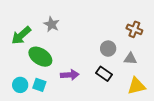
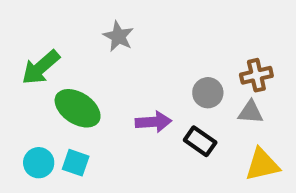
gray star: (51, 24) -> (118, 36), moved
brown cross: (134, 29) -> (256, 75), moved, turned -35
purple arrow: (70, 75) -> (153, 122), moved

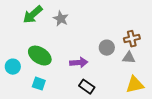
green arrow: (41, 67) -> (33, 15), moved
black rectangle: (200, 141) -> (87, 87), moved
cyan circle: (39, 163) -> (13, 67), moved

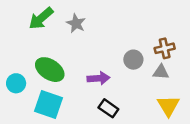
cyan square: (39, 84) -> (49, 105), size x1.6
yellow triangle: (135, 85) -> (168, 106), turned -48

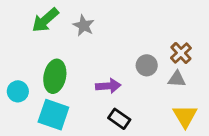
brown cross: (165, 48) -> (181, 53), turned -30
green ellipse: (50, 70) -> (55, 76), turned 68

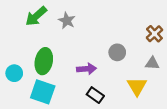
brown cross: (181, 53) -> (154, 34), moved
gray triangle: (177, 79) -> (152, 63), moved
yellow triangle: (185, 116) -> (137, 86), moved

